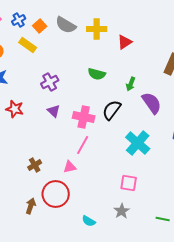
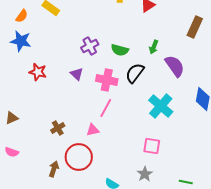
green semicircle: (97, 74) -> (120, 50), moved
purple cross: (50, 82) -> (90, 46), moved

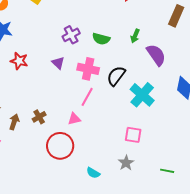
black semicircle: (135, 73) -> (116, 76), moved
brown arrow: (54, 169) -> (14, 122), moved

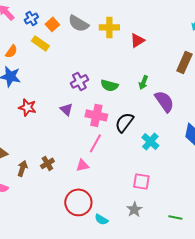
cyan cross: (142, 95) -> (150, 141), size x0.7
red circle: (60, 146) -> (78, 202), moved

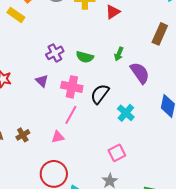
pink square: (141, 181) -> (117, 153), turned -36

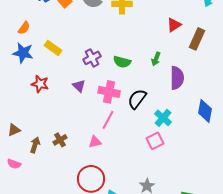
red triangle: (113, 12) -> (174, 25), moved
yellow rectangle: (16, 15) -> (53, 48), moved
purple semicircle: (140, 73) -> (177, 78), turned 35
pink square: (117, 153) -> (155, 141), moved

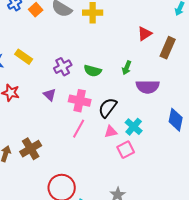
purple semicircle: (177, 78) -> (148, 87), turned 90
brown cross: (60, 140) -> (31, 149), size x1.5
pink triangle: (95, 142) -> (111, 132), moved

